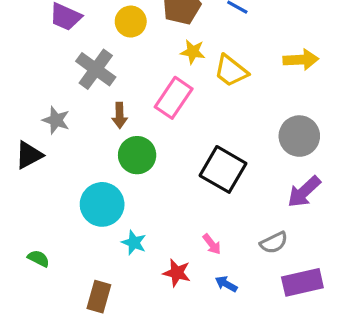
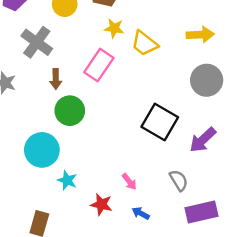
gray circle: (299, 136) -> (207, 80), moved
black square: (223, 169) -> (160, 122), moved
gray semicircle: (274, 243) -> (179, 180), turned -95

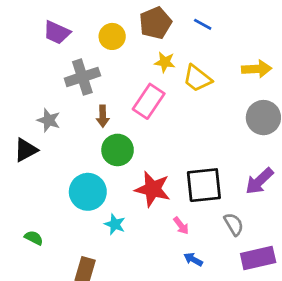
gray cross: (37, 42) -> (82, 77), turned 36
black square: (160, 122) -> (204, 185), moved, turned -36
red star: (101, 204) -> (153, 189), moved, size x1.5

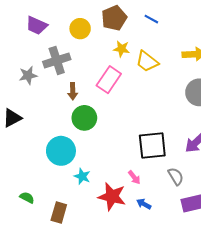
gray star: (49, 120) -> (28, 75), moved, turned -30
red star: (153, 189) -> (112, 197), moved
green semicircle: (34, 238) -> (27, 198), moved

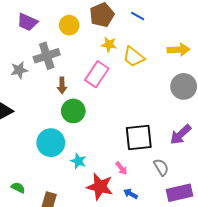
cyan star: (82, 176) -> (78, 161), moved

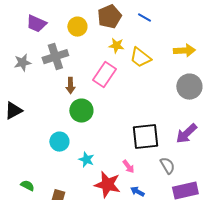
gray star: (19, 70) -> (22, 63), moved
cyan circle: (51, 143) -> (59, 142), size x0.7

